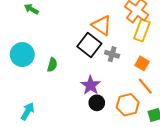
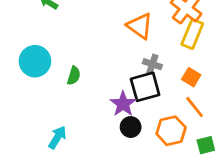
black square: (89, 45) -> (145, 87), moved, turned 35
cyan arrow: (28, 111) -> (57, 137), moved

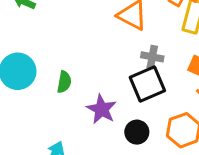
purple star: (123, 104) -> (102, 109), moved

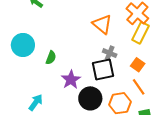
black circle: (137, 132) -> (90, 98), size x1.5

